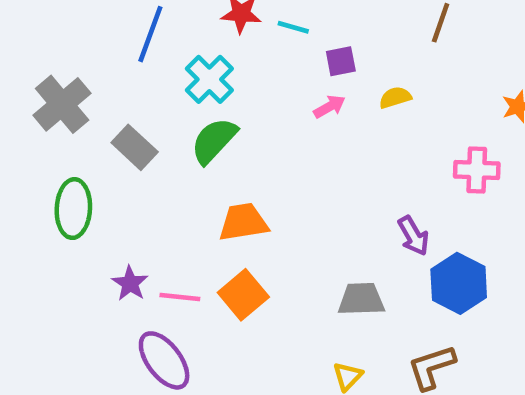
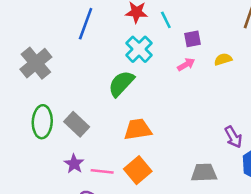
cyan line: (293, 27) -> (166, 20), turned 48
cyan cross: (209, 79) -> (139, 49), moved
gray rectangle: (135, 147) -> (77, 124), moved

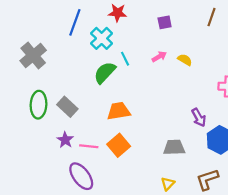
cyan line: (166, 20) -> (125, 59), moved
purple square: (193, 39) -> (165, 22), moved
cyan cross: (139, 49) -> (102, 38), moved
yellow semicircle: (223, 59) -> (185, 60), moved, turned 48

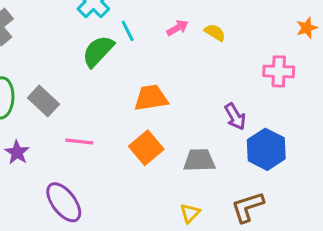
orange trapezoid: (119, 111) -> (151, 98), moved
purple star: (65, 140) -> (17, 152), moved
orange square: (119, 145) -> (146, 148), moved
pink line: (89, 146) -> (79, 142), moved

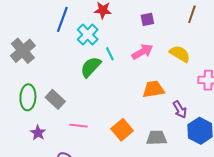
pink arrow: (177, 28) -> (142, 52), size x1.5
yellow semicircle: (215, 32) -> (180, 54), moved, size x1.5
orange trapezoid: (151, 98) -> (153, 89), moved

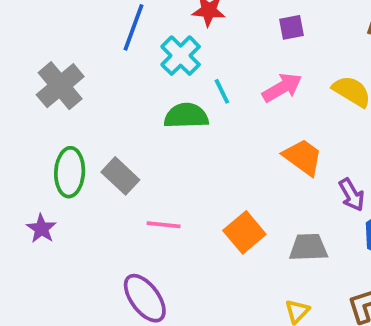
green semicircle: (91, 67) -> (186, 116), turned 45
orange trapezoid: (153, 89) -> (303, 157), turned 45
purple star: (38, 133) -> (41, 229), moved

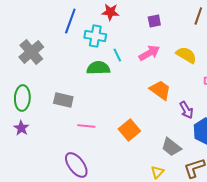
cyan cross: (181, 56) -> (95, 36), turned -35
green ellipse: (70, 172) -> (22, 98), moved
gray rectangle: (120, 176) -> (63, 100), turned -30
gray trapezoid: (308, 247) -> (171, 147), moved, turned -140

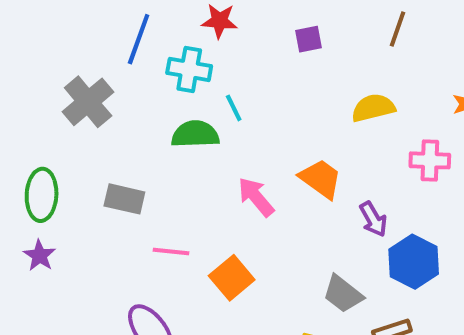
gray cross: (31, 52) -> (88, 102), moved
pink arrow: (149, 53) -> (256, 197), moved, turned -100
yellow semicircle: (186, 55) -> (373, 108), turned -45
orange square: (129, 130) -> (232, 278), moved

